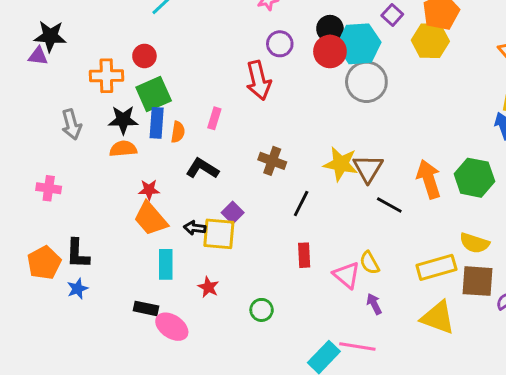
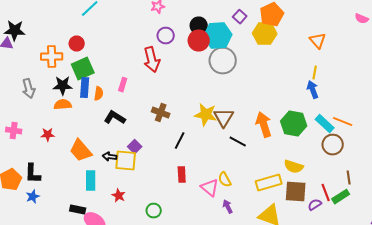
red star: (149, 190) -> (48, 135), moved

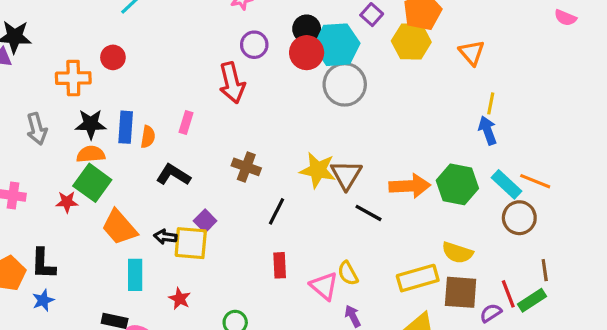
orange triangle: (318, 41) -> (472, 53), moved
green square: (83, 69) -> (92, 183), moved, turned -30
orange arrow: (264, 125) -> (410, 186), turned 105

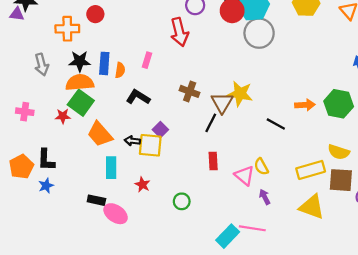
orange semicircle: (91, 154) -> (80, 83), size x1.4
brown triangle: (346, 175) -> (222, 103), moved
orange arrow: (410, 186) -> (305, 105), size x0.7

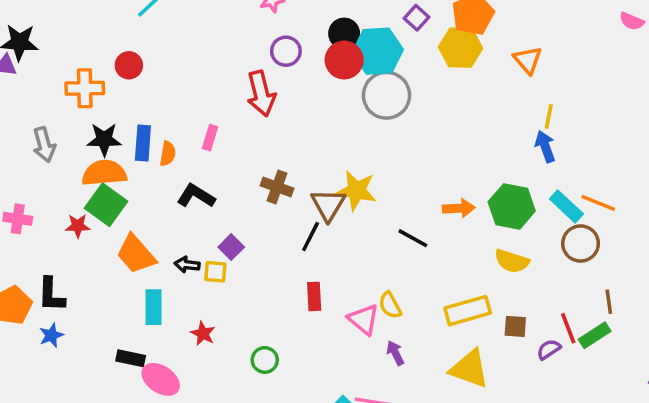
yellow square: (150, 145) -> (215, 272), size x0.6
yellow semicircle: (339, 152) -> (512, 261), moved
brown square: (341, 180) -> (515, 326), size x0.6

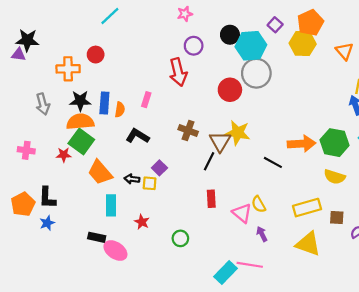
red circle: (344, 60) -> (230, 90), moved
orange arrow: (459, 208) -> (302, 144), size x1.4

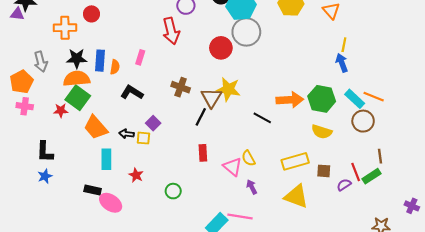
orange pentagon: (23, 204) -> (21, 82), moved

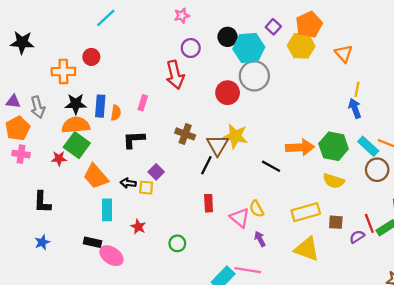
purple triangle: (17, 14) -> (13, 102), moved
black L-shape: (132, 92) -> (134, 140), turned -35
blue star: (45, 176) -> (42, 242), moved

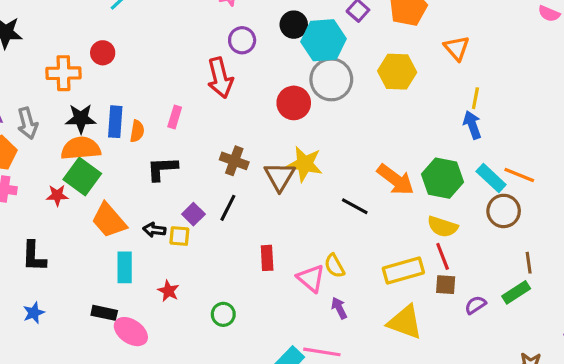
yellow hexagon: (301, 46) -> (397, 72), moved
orange arrow: (300, 147) -> (396, 180), turned 40
black line: (206, 165) -> (228, 208), moved
red line: (369, 223) -> (443, 256), moved

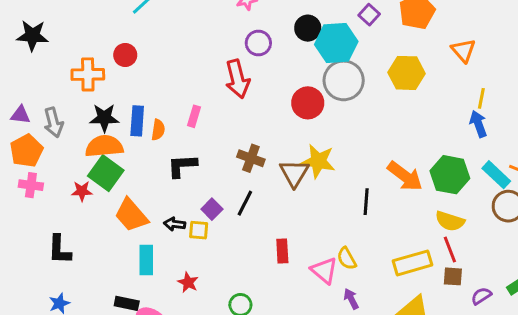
black line: (355, 206) -> (366, 202), turned 65

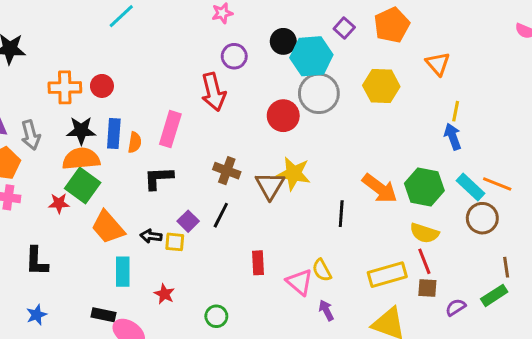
red circle: (125, 55) -> (102, 86), moved
pink rectangle: (194, 116) -> (170, 129), size x1.6

